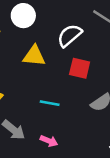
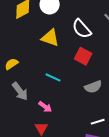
white semicircle: (70, 35) -> (82, 29), turned -105

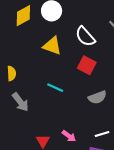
yellow semicircle: (11, 64) -> (12, 73), turned 120
pink arrow: (45, 107) -> (69, 136), moved

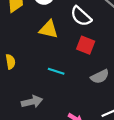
gray arrow: (20, 102) -> (32, 102), moved, turned -60

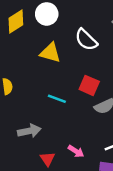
red square: (86, 45) -> (89, 85), moved

